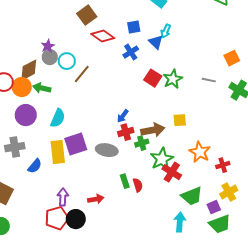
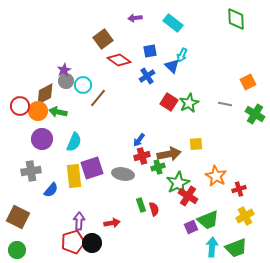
purple square: (214, 207) -> (191, 227), moved
cyan arrow: (180, 222) -> (212, 247), moved

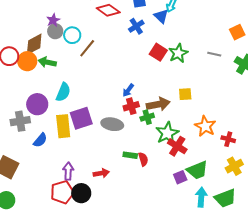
purple circle: (42, 139) -> (37, 104), moved
red cross: (239, 189) -> (228, 139), turned 32
green rectangle: (141, 205) -> (130, 155), turned -64

